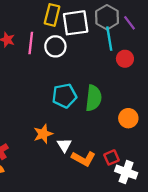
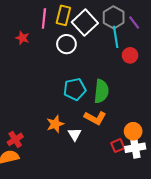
white square: (76, 23) -> (85, 23), turned -35
pink line: (31, 43) -> (44, 18), moved
orange circle: (128, 118) -> (133, 131), moved
orange L-shape: (83, 159) -> (95, 118), moved
white cross: (126, 172) -> (135, 148), moved, turned -30

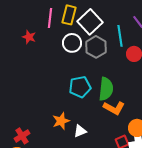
gray hexagon: (114, 17) -> (96, 47), moved
orange L-shape: (95, 118) -> (114, 108), moved
white triangle: (75, 134) -> (80, 131), turned 40

